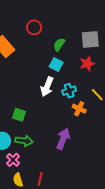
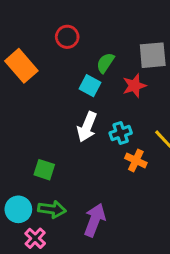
red star: (87, 64) -> (134, 86), moved
cyan square: (56, 65) -> (90, 86), moved
purple arrow: (63, 139) -> (95, 220), moved

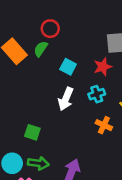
green semicircle: (105, 63) -> (41, 49), moved
cyan cross: (121, 133) -> (97, 94), moved

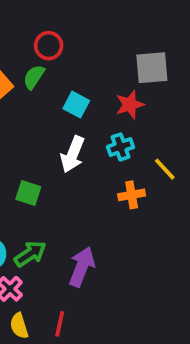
orange cross: (104, 125) -> (132, 195), turned -35
green square: (32, 132) -> (28, 193), moved
green arrow: (38, 163) -> (30, 254), turned -42

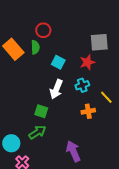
green semicircle: (34, 77) -> (35, 47), turned 144
green square: (28, 193) -> (41, 111), moved
green arrow: (30, 254) -> (37, 132), moved
purple arrow: (82, 267) -> (73, 151), moved, turned -45

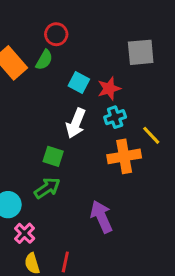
green semicircle: (35, 47) -> (44, 60), turned 32
red star: (87, 62) -> (109, 89), moved
orange cross: (88, 111) -> (124, 156), size x1.5

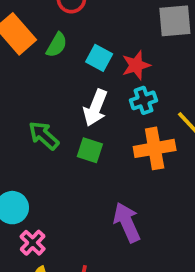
green semicircle: (44, 60) -> (57, 45), moved
green square: (53, 156) -> (90, 150), moved
green arrow: (47, 188) -> (44, 136), moved, turned -104

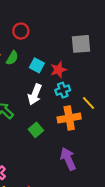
green square: (90, 150) -> (36, 130), moved, turned 32
purple arrow: (127, 222) -> (68, 159), moved

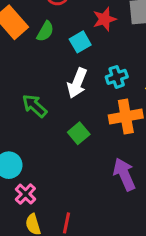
cyan square: (37, 65) -> (80, 42), turned 32
red star: (58, 70) -> (105, 19), moved

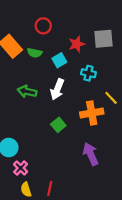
green semicircle: (45, 31) -> (35, 53), turned 72
cyan cross: (117, 77) -> (88, 73), moved, turned 32
green arrow: (35, 106) -> (27, 92), moved, turned -30

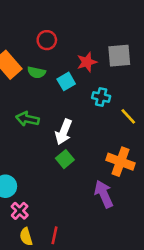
white arrow: (57, 89) -> (64, 132), moved
yellow line: (111, 98) -> (128, 116), moved
orange cross: (92, 113) -> (120, 162), moved, turned 30

